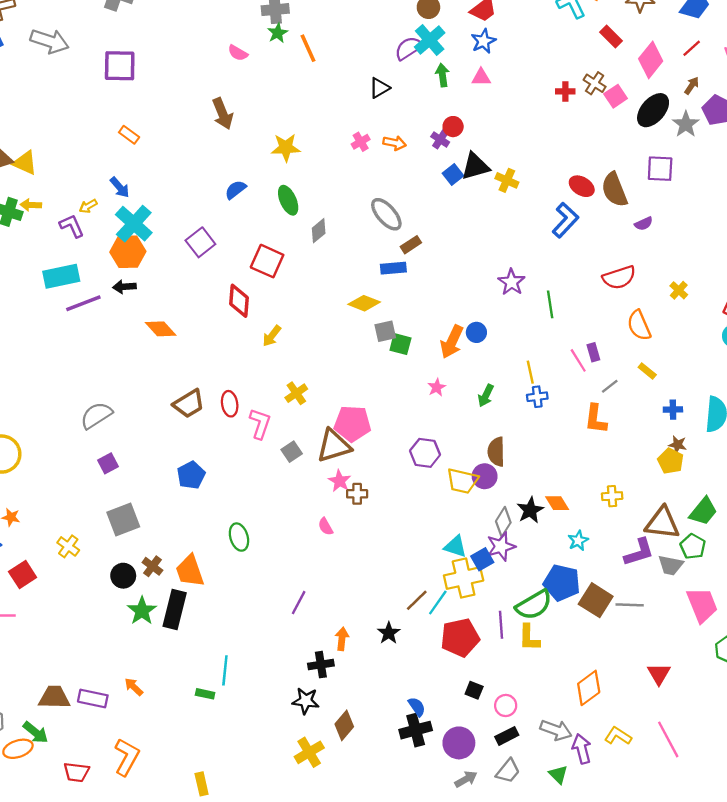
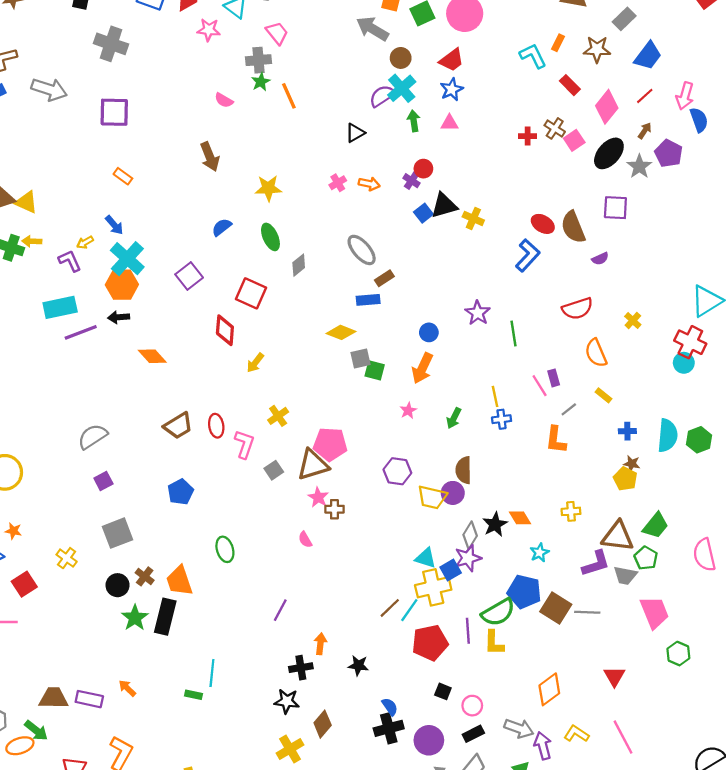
blue circle: (476, 332) -> (429, 332), moved
black star: (389, 633) -> (358, 665), moved, turned -30

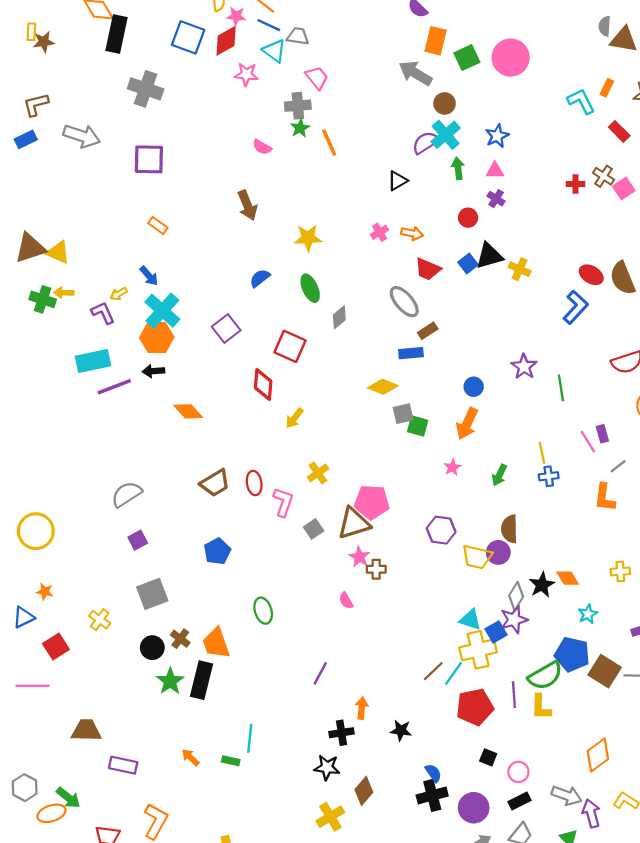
red trapezoid: (452, 60) -> (428, 269), moved, turned 60
purple cross: (412, 181) -> (496, 199), moved
orange arrow: (127, 688) -> (190, 757), moved
brown trapezoid: (54, 698) -> (86, 730), moved

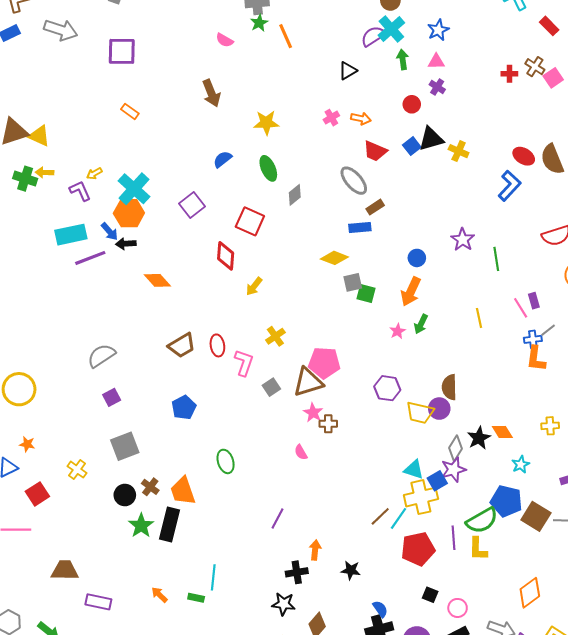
blue arrow: (149, 276) -> (110, 231), moved
green arrow: (499, 475) -> (421, 324), moved
blue cross: (549, 476) -> (533, 339), moved

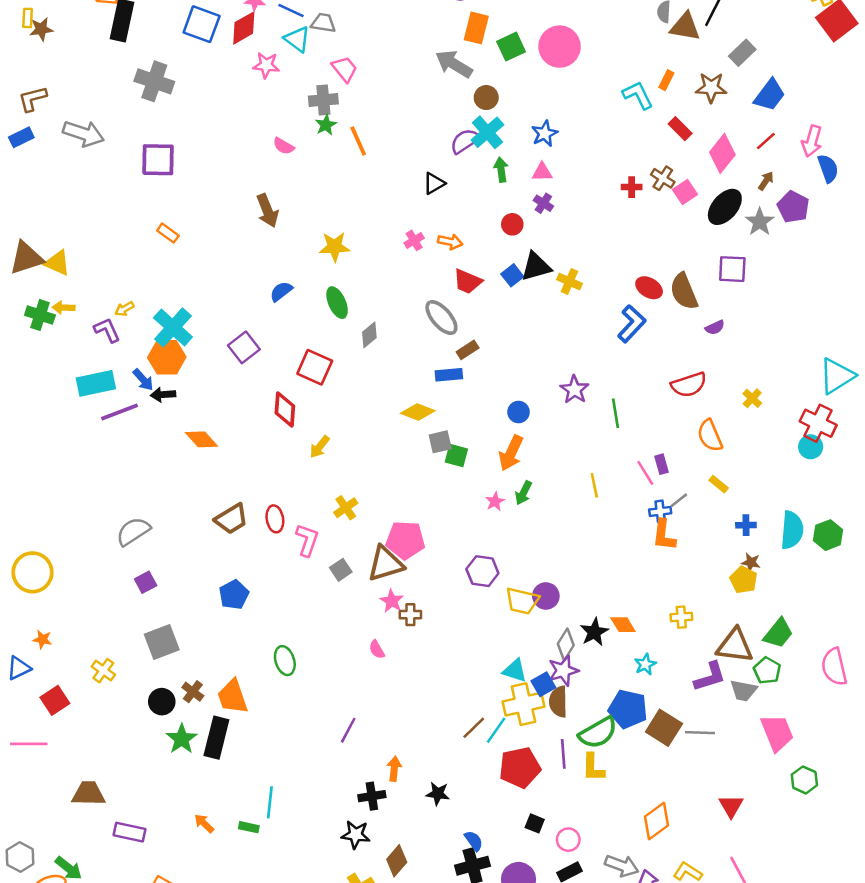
brown semicircle: (449, 387) -> (558, 702), moved

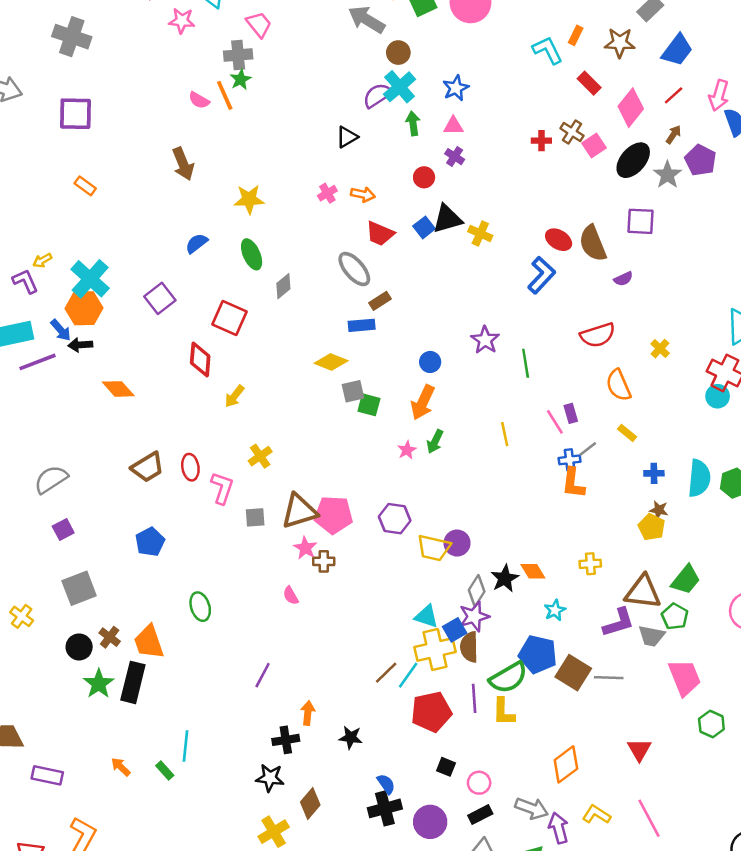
orange line: (358, 141) -> (225, 95), moved
pink pentagon: (405, 540) -> (334, 515), moved
gray square: (341, 570) -> (255, 517), turned 30
green rectangle: (249, 827) -> (165, 770), turned 36

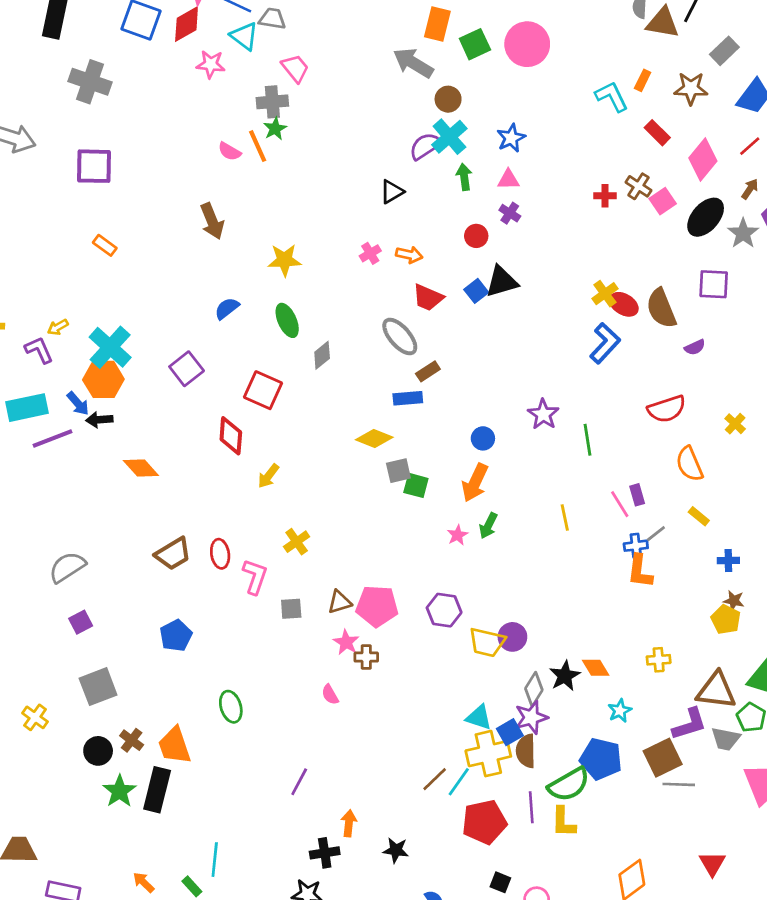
yellow cross: (480, 234) -> (605, 294), moved, turned 30
brown triangle: (299, 511) -> (339, 602), size x0.6
brown square: (573, 673) -> (663, 758), moved, turned 32

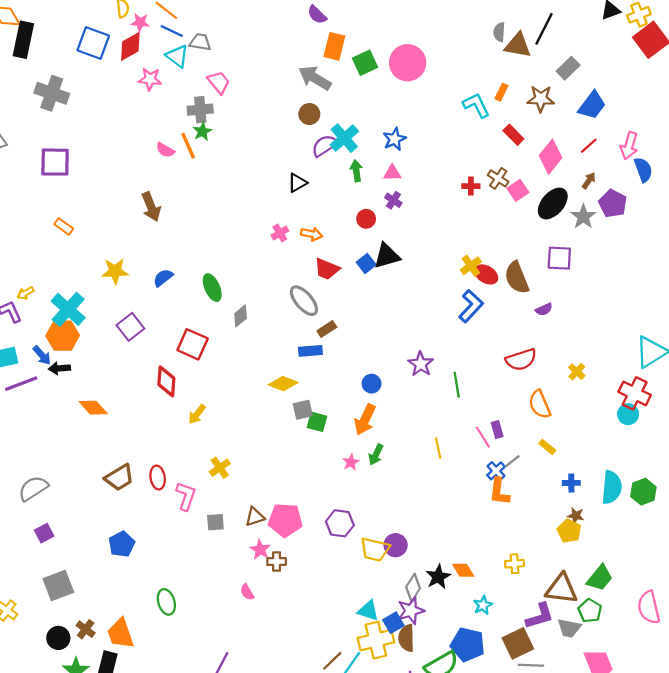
brown circle: (448, 99) -> (309, 114), moved
yellow star: (284, 260) -> (115, 271), moved
blue cross: (636, 546) -> (496, 471), turned -36

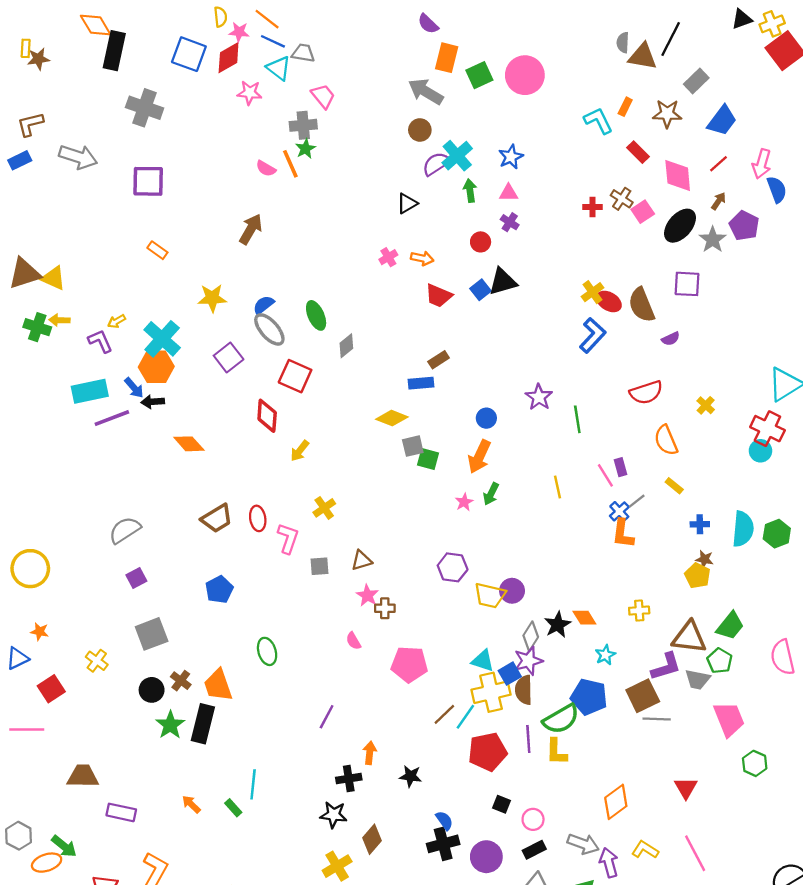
pink diamond: (551, 157) -> (678, 175), turned -44
brown arrow: (151, 207) -> (251, 229), turned -128
gray ellipse: (304, 301) -> (269, 329), moved
pink pentagon: (285, 520) -> (409, 664), moved

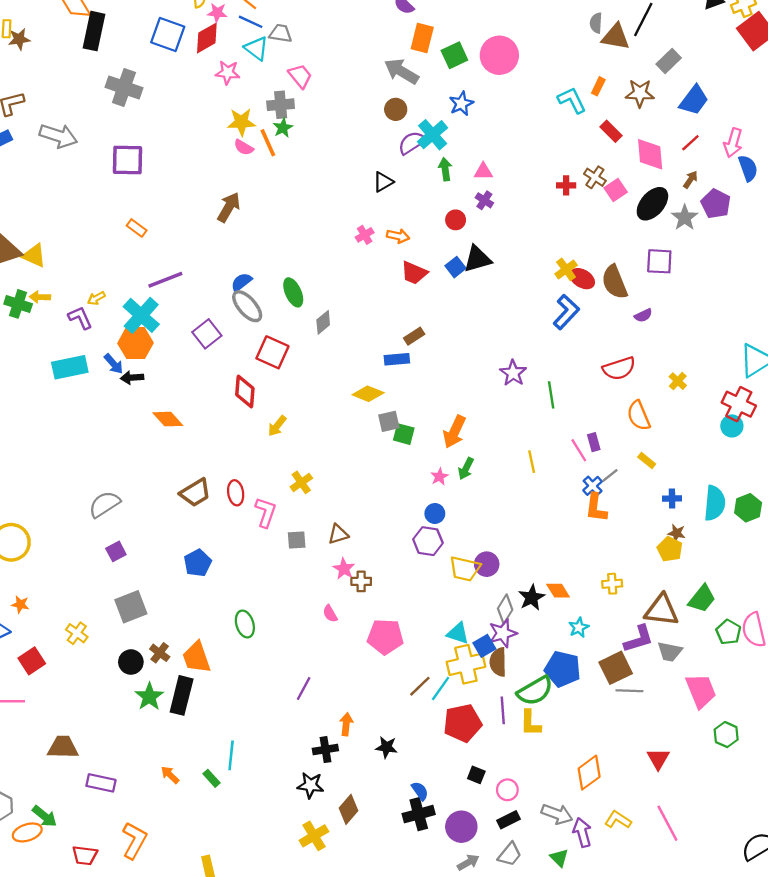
blue star: (511, 157) -> (461, 104), moved
yellow star: (212, 298) -> (241, 122), moved
purple line: (112, 418) -> (165, 280), moved
blue circle: (486, 418) -> (435, 513), moved
green pentagon: (720, 661) -> (728, 632), moved

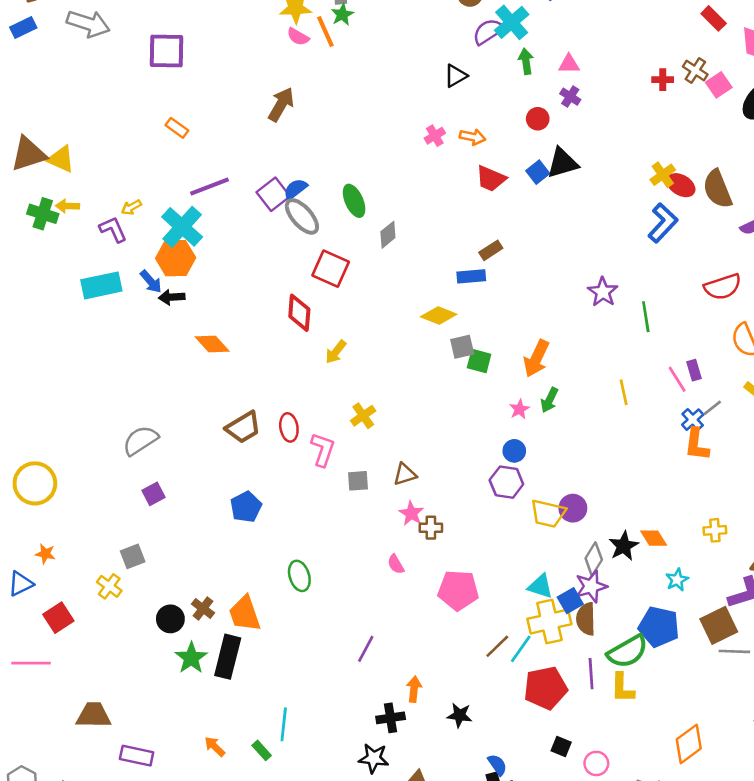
purple square: (207, 334) -> (273, 194), moved
gray square: (131, 607) -> (133, 556), moved, size x0.7

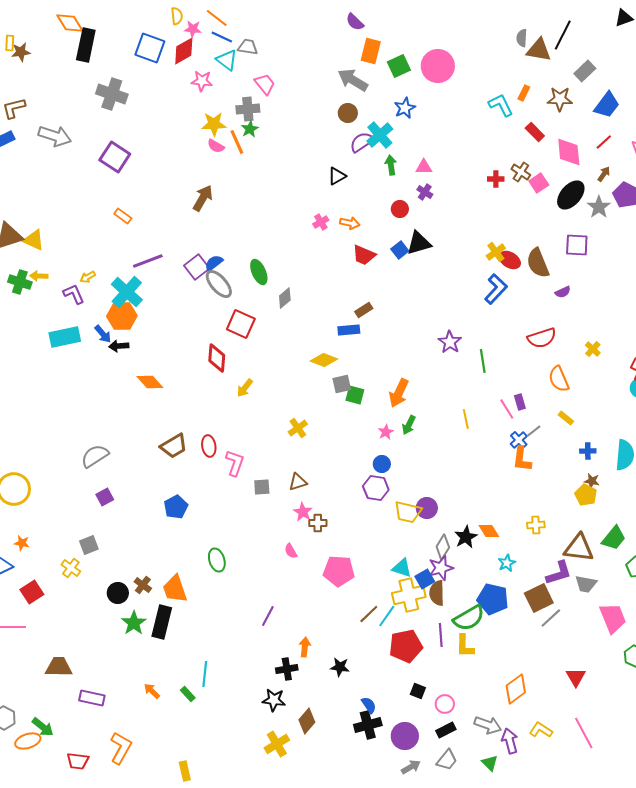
purple square: (166, 51) -> (115, 157), turned 32
yellow cross: (363, 416) -> (298, 428), moved
gray line: (734, 651) -> (551, 618), turned -45

